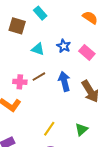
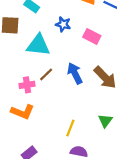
blue star: (64, 46) -> (63, 24), moved
cyan triangle: (38, 49) -> (38, 45), size x1.6

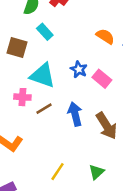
blue star: (63, 24) -> (79, 69), moved
pink cross: (27, 85) -> (22, 97), moved

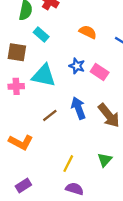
orange semicircle: (105, 36) -> (88, 32), moved
pink cross: (22, 97) -> (16, 86), moved
brown line: (44, 109) -> (50, 115), moved

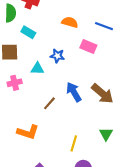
blue star: (77, 66) -> (57, 56), moved
pink rectangle: (100, 72) -> (88, 47), moved
cyan triangle: (44, 76) -> (37, 69), size x0.6

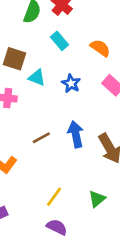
cyan rectangle: (28, 32) -> (60, 41), moved
cyan triangle: (37, 69) -> (37, 77), moved

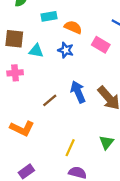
cyan rectangle: (60, 41) -> (49, 16), turned -49
orange semicircle: (100, 48) -> (73, 27), moved

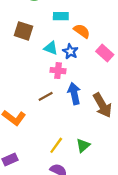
cyan triangle: (36, 51) -> (51, 48), moved
pink cross: (15, 73) -> (58, 71), moved
green triangle: (106, 142) -> (83, 145), moved

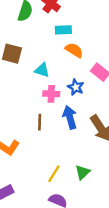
cyan rectangle: (61, 16) -> (63, 30), moved
blue star: (70, 51) -> (76, 87), moved
brown line: (46, 96) -> (40, 122), turned -56

